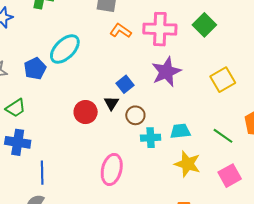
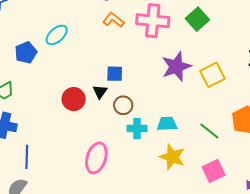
cyan ellipse: (65, 49) -> (57, 35), size x0.7
purple star: (166, 72) -> (176, 67), moved
blue square: (125, 84) -> (115, 74), turned 36

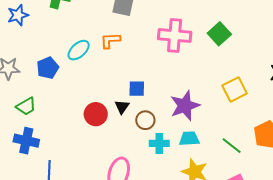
orange L-shape: (113, 20) -> (110, 40), moved, turned -40
purple star: (176, 67) -> (185, 106), moved

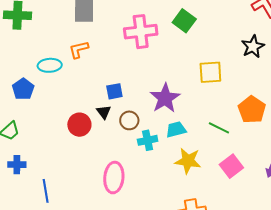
cyan ellipse: (79, 50) -> (50, 65), turned 50
yellow square: (235, 89) -> (210, 72), turned 35
blue cross: (26, 141) -> (17, 165), size x0.7

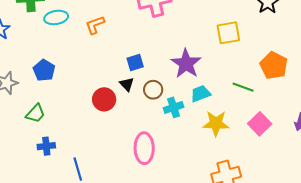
cyan ellipse: (50, 65) -> (56, 17), moved

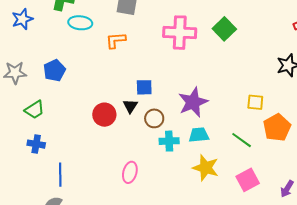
yellow square: (228, 33) -> (255, 102), moved, size x0.7
pink ellipse: (144, 148) -> (130, 172), size x0.7

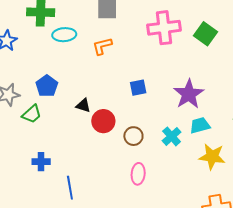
green square: (224, 29) -> (206, 34), moved
black triangle: (130, 106) -> (83, 105), moved, turned -35
green trapezoid: (35, 110) -> (32, 114), moved
brown circle: (154, 118) -> (133, 136), moved
cyan cross: (169, 141) -> (172, 136), turned -30

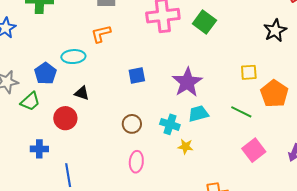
cyan ellipse: (64, 35) -> (73, 57), moved
red circle: (103, 121) -> (65, 118), moved
cyan cross: (172, 136) -> (170, 124), turned -30
yellow star: (212, 157) -> (185, 147), moved, size x0.6

